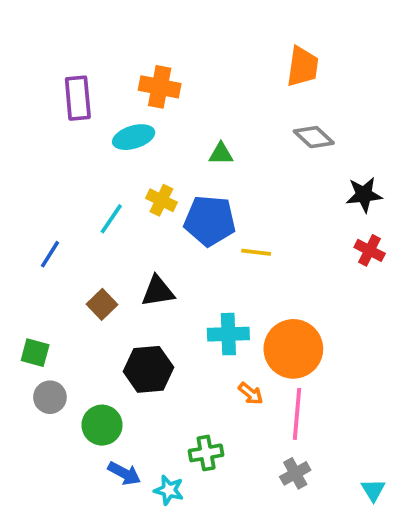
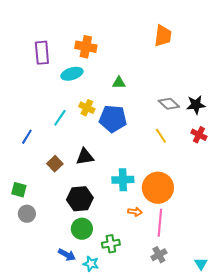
gray diamond: (314, 137) -> (169, 104), moved
yellow line: (256, 252) -> (161, 136), moved, turned 49
orange arrow: (251, 393) -> (135, 212), turned -32
green circle: (102, 425) -> (82, 229), moved

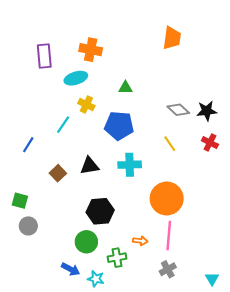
yellow cross: (87, 108) -> (86, 105), moved
cyan cross: (123, 180) -> (130, 165), moved
black hexagon: (80, 199) -> (100, 211), moved
orange arrow: (135, 212) -> (140, 241), moved

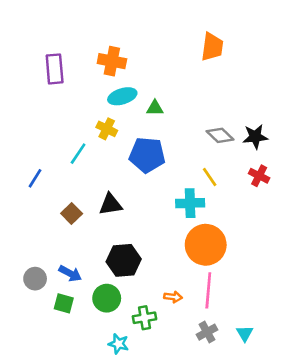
cyan ellipse: (76, 78) -> (122, 96), moved
cyan cross: (130, 165) -> (190, 203), moved
green square: (20, 201) -> (64, 303), moved
blue arrow: (71, 269) -> (70, 273), moved
cyan triangle: (212, 279) -> (245, 333), moved

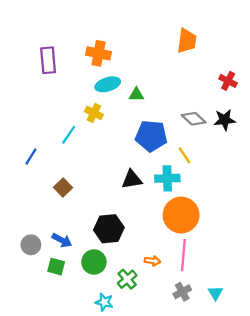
blue pentagon: (147, 155) -> (151, 136), moved
red cross: (259, 176) -> (228, 81), moved
black triangle: (111, 204) -> (132, 179), moved
green cross: (144, 318) -> (127, 279), turned -30

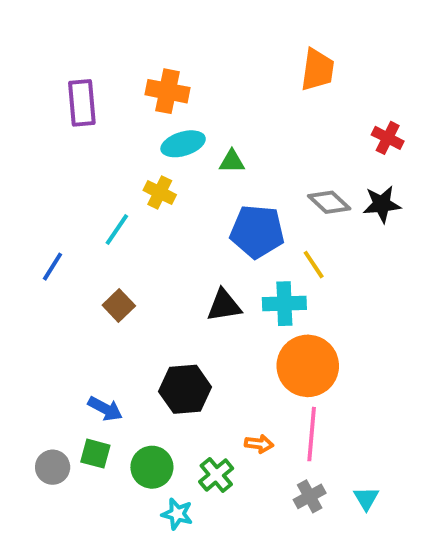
brown square: (63, 187) -> (119, 305), moved
gray circle: (31, 245) -> (53, 467), moved
green circle: (94, 262) -> (152, 467), moved

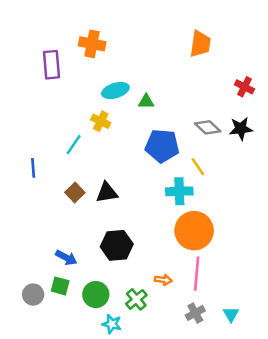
orange cross: (168, 91) -> (92, 44), moved
blue line: (53, 267) -> (33, 168), turned -36
black triangle: (224, 305) -> (107, 193), moved

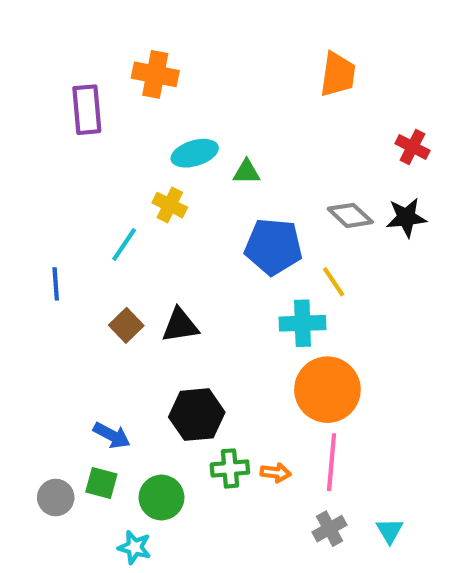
green cross: (136, 299) -> (230, 468), moved, turned 35
cyan star: (112, 324) -> (135, 547), moved

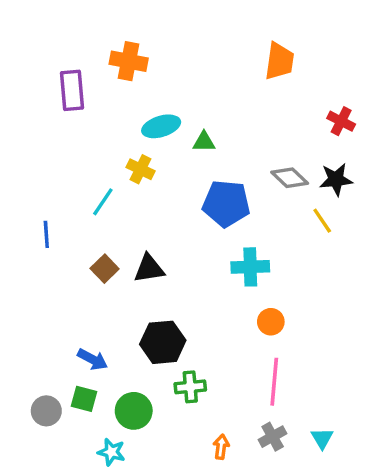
yellow line: (334, 282) -> (322, 221), moved
orange circle: (327, 390) -> (271, 322), size x0.5
orange arrow: (276, 473) -> (221, 447), moved, turned -90

